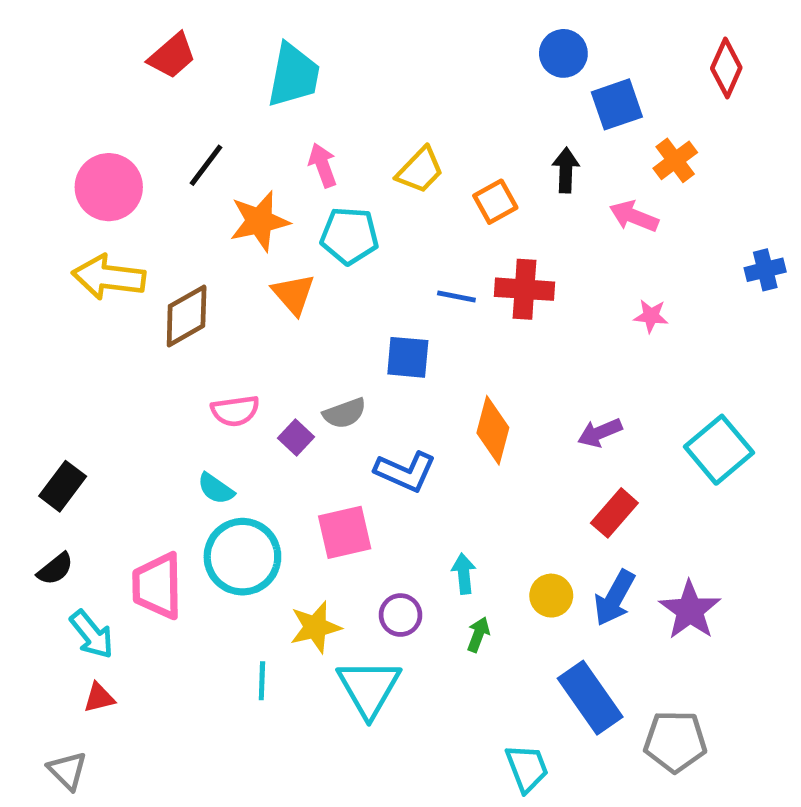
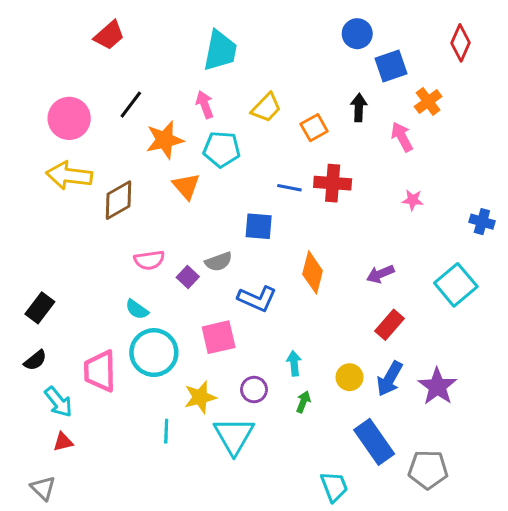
cyan trapezoid: (294, 75) -> (220, 51), moved
pink arrow: (634, 216) -> (402, 137), turned 40
blue cross: (765, 270) -> (482, 222), moved, turned 30

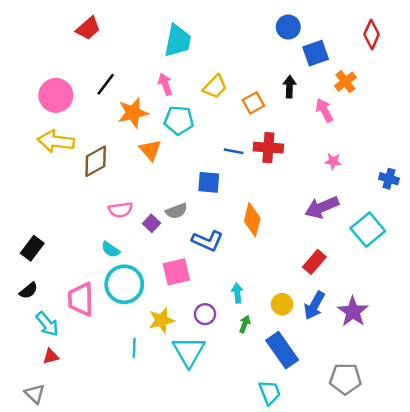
purple arrow: (380, 274) -> (322, 207), moved, size x1.5
blue rectangle: (374, 442) -> (282, 350), moved

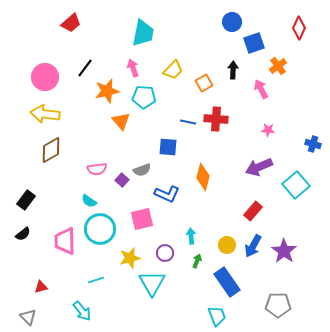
brown diamond: (96, 161) -> (51, 150), moved
cyan arrow: (47, 324) -> (82, 311), moved
cyan line: (134, 348) -> (96, 280), moved, turned 70

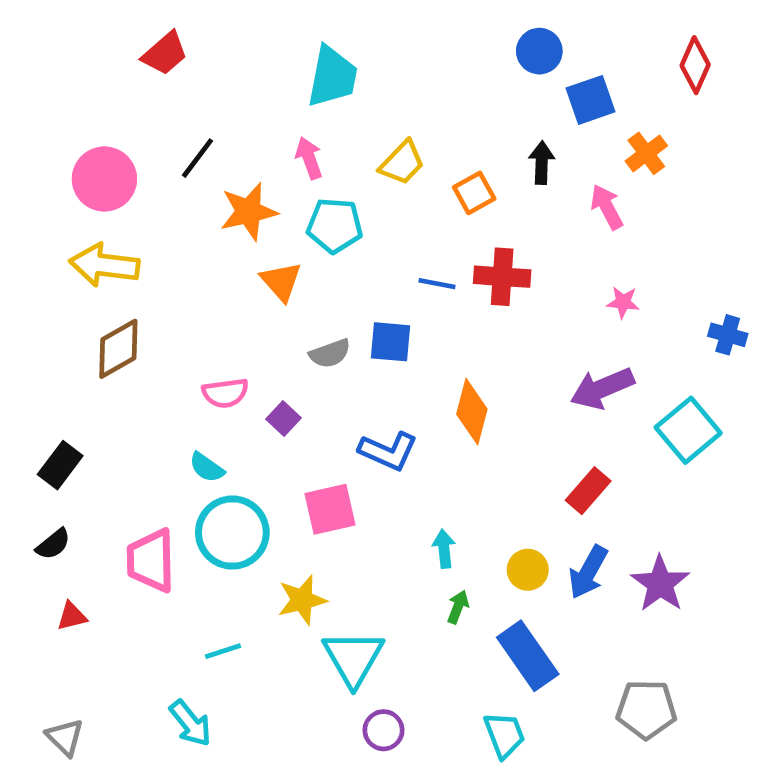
gray semicircle: (142, 170) -> (330, 353), moved
purple circle: (165, 253) -> (384, 730), moved
red triangle: (41, 287) -> (72, 616), moved

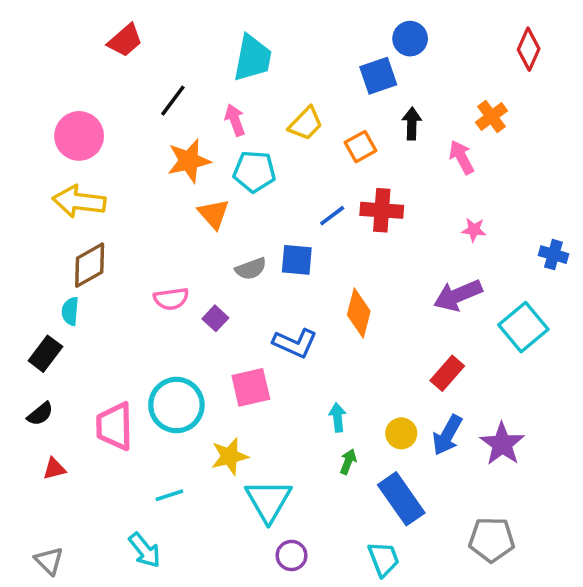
blue square: (590, 100) -> (378, 76), moved
black line: (197, 158) -> (173, 101), moved
blue line: (437, 284) -> (332, 216), turned -48
cyan semicircle: (207, 467) -> (70, 311), moved, turned 60

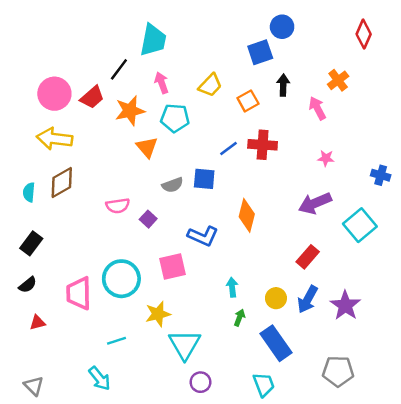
red trapezoid: (125, 40) -> (92, 97), moved
cyan trapezoid: (253, 58) -> (153, 40), moved
cyan semicircle: (70, 311) -> (29, 192), moved

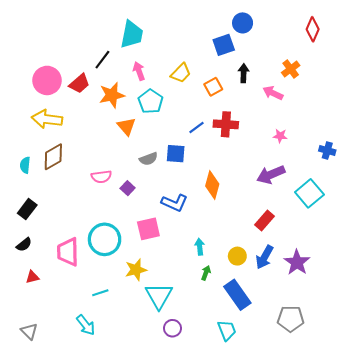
pink arrow: (317, 108) -> (273, 93), turned -36
cyan pentagon: (175, 118) -> (151, 101), turned 30

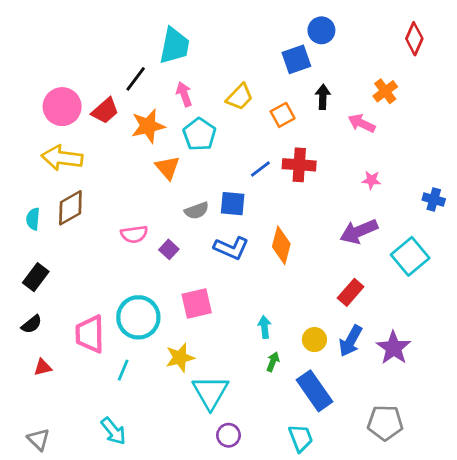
blue L-shape: (175, 203) -> (231, 248), moved
cyan line: (100, 293) -> (123, 370), moved, turned -49

